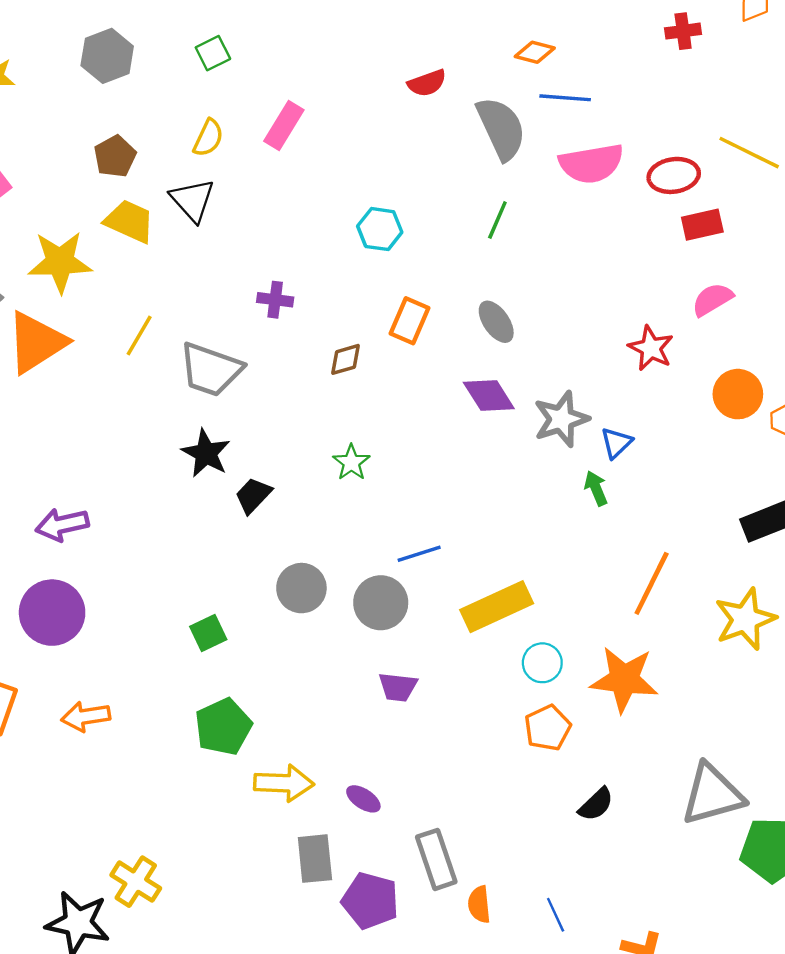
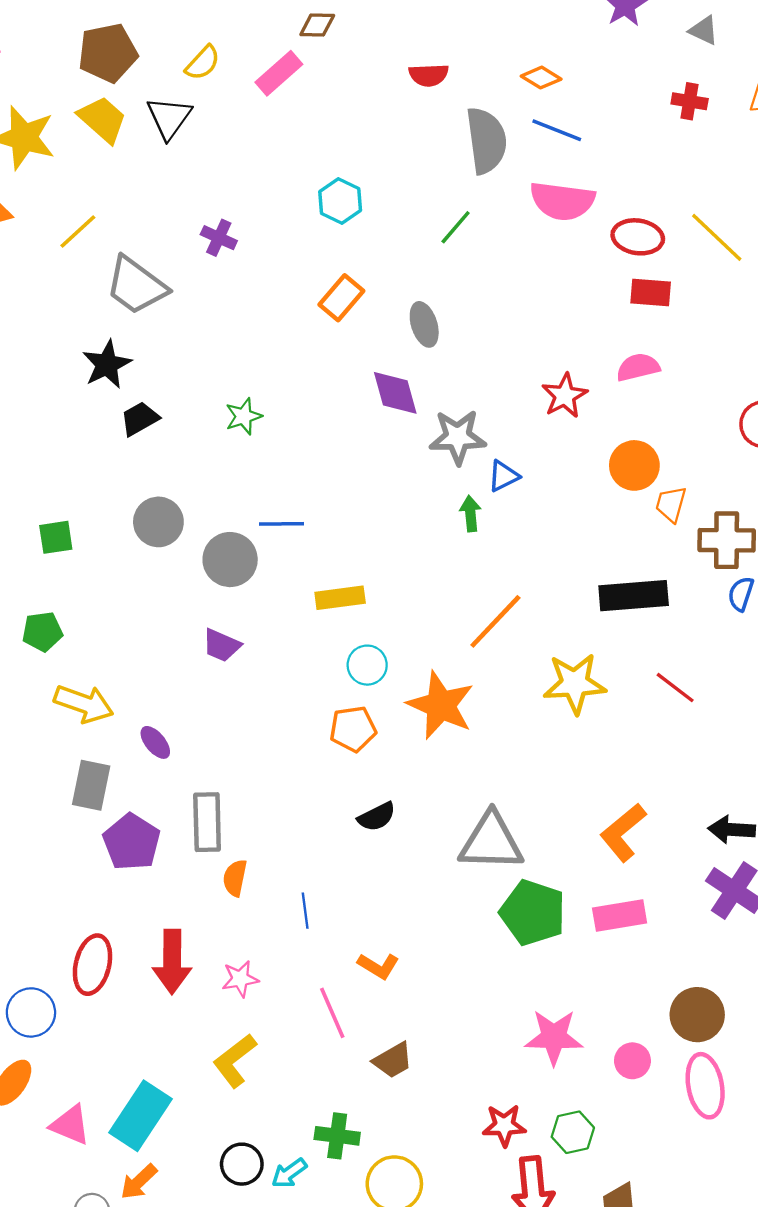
brown pentagon: (115, 156) -> (108, 53), size x1.4
brown diamond: (346, 359) -> (317, 25), moved
yellow rectangle: (497, 607) -> (340, 598), size x0.7
green pentagon: (223, 727) -> (42, 632), size x0.7

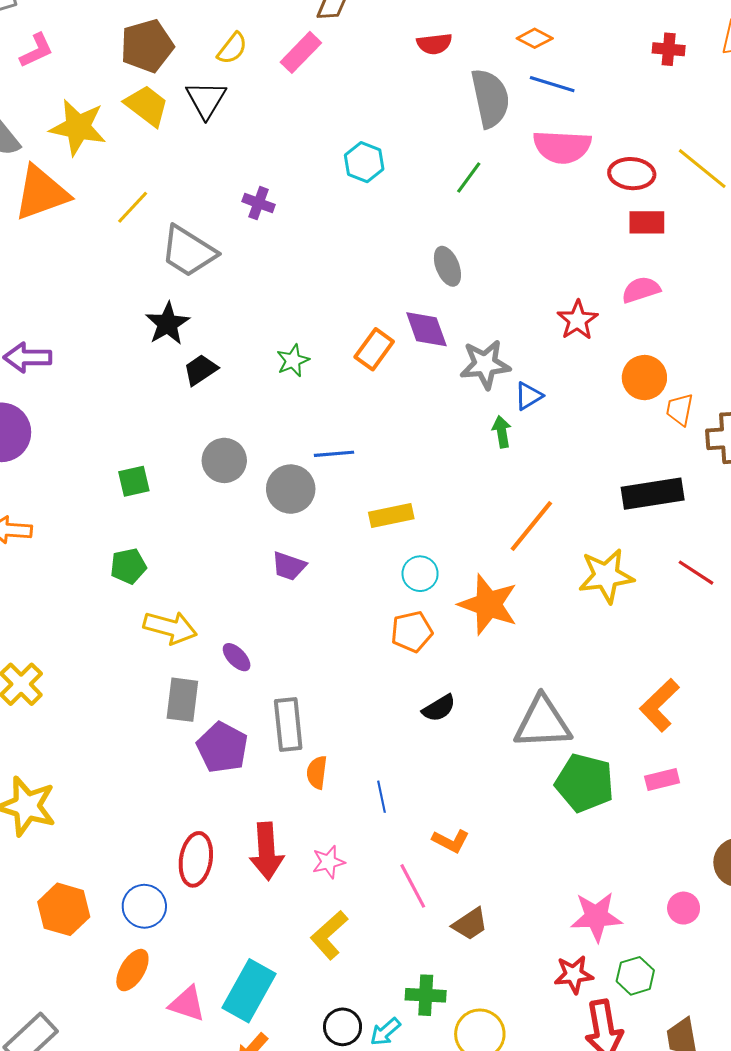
orange rectangle: (341, 298) -> (374, 349), moved
pink rectangle: (620, 916) -> (662, 780), size x0.7
pink star: (554, 1037) -> (596, 917), moved

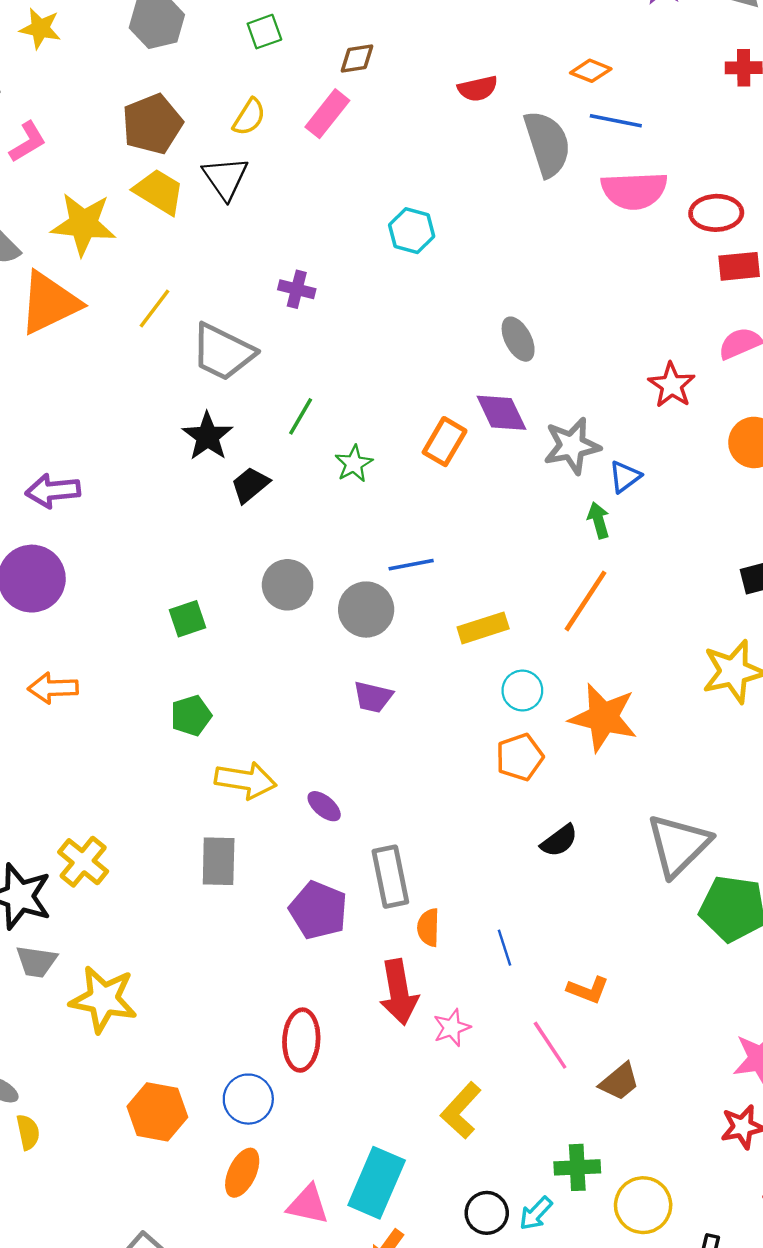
green line: (469, 178) -> (301, 416), moved
orange line: (531, 526) -> (586, 601), moved
gray rectangle: (182, 700) -> (219, 861), moved
gray triangle: (543, 723) -> (678, 845), turned -36
red arrow: (267, 851) -> (399, 992), moved

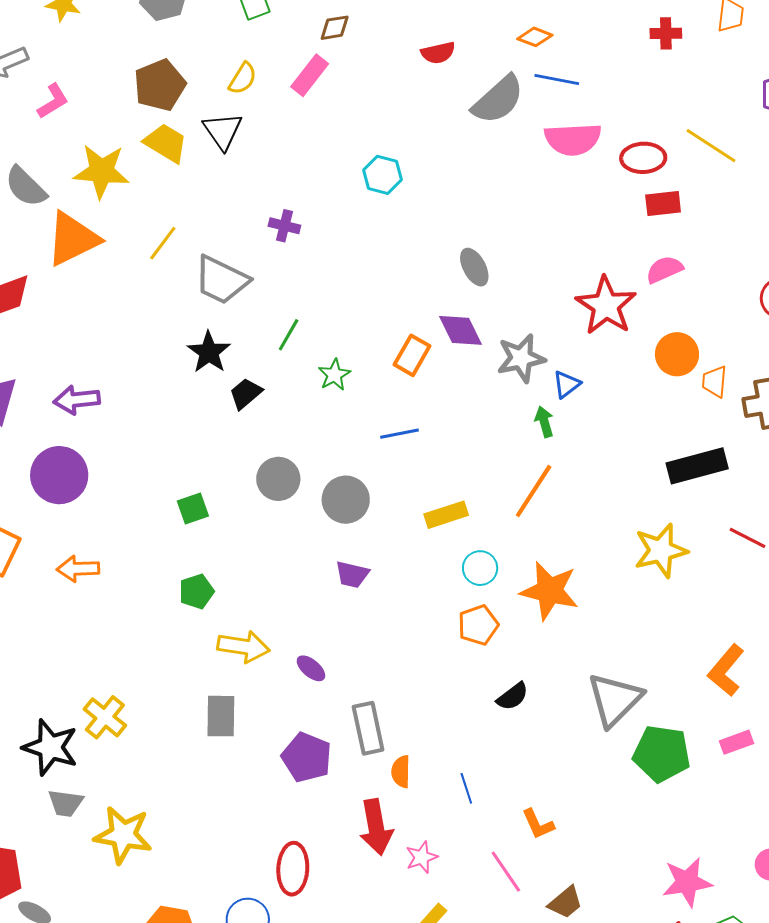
gray semicircle: (547, 144) -> (498, 100), turned 66
red star: (672, 385) -> (606, 306), size x1.5
blue line: (411, 565) -> (399, 434), moved
orange L-shape: (588, 990) -> (538, 824), turned 45

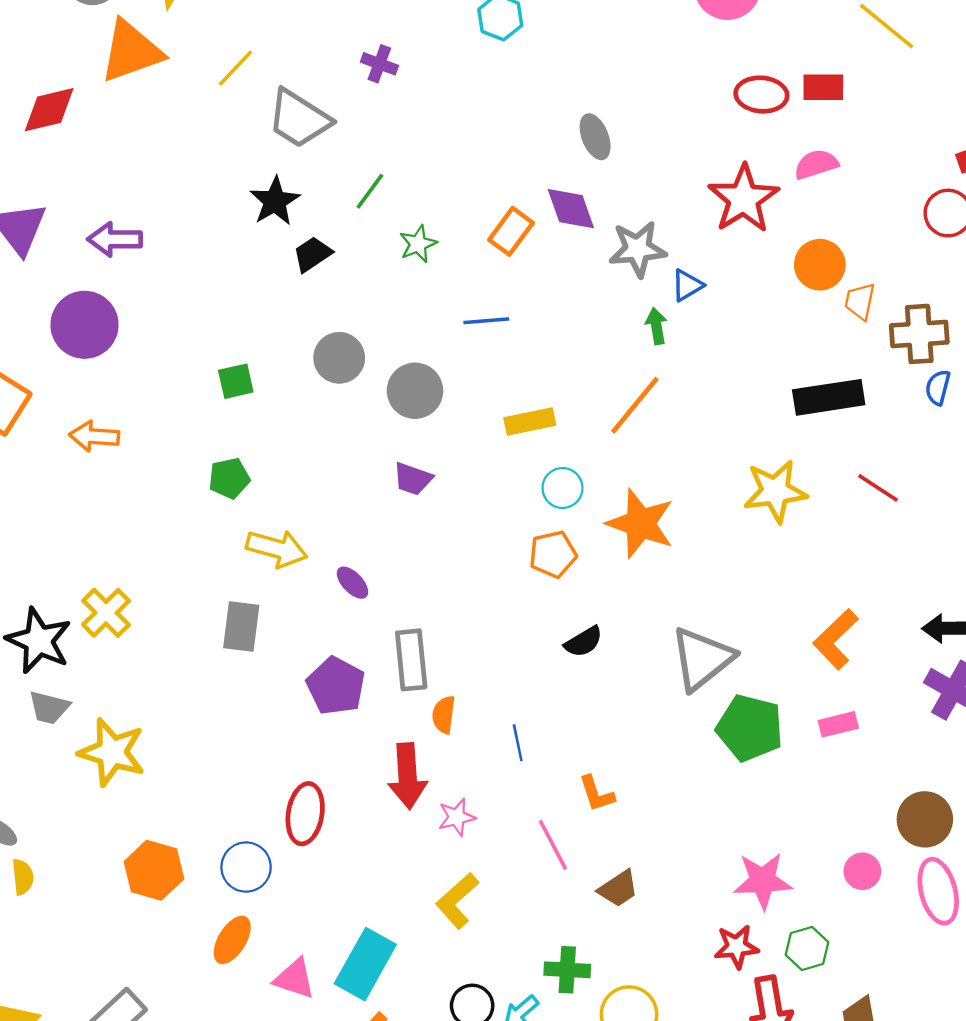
red ellipse: (643, 158) -> (761, 95), moved

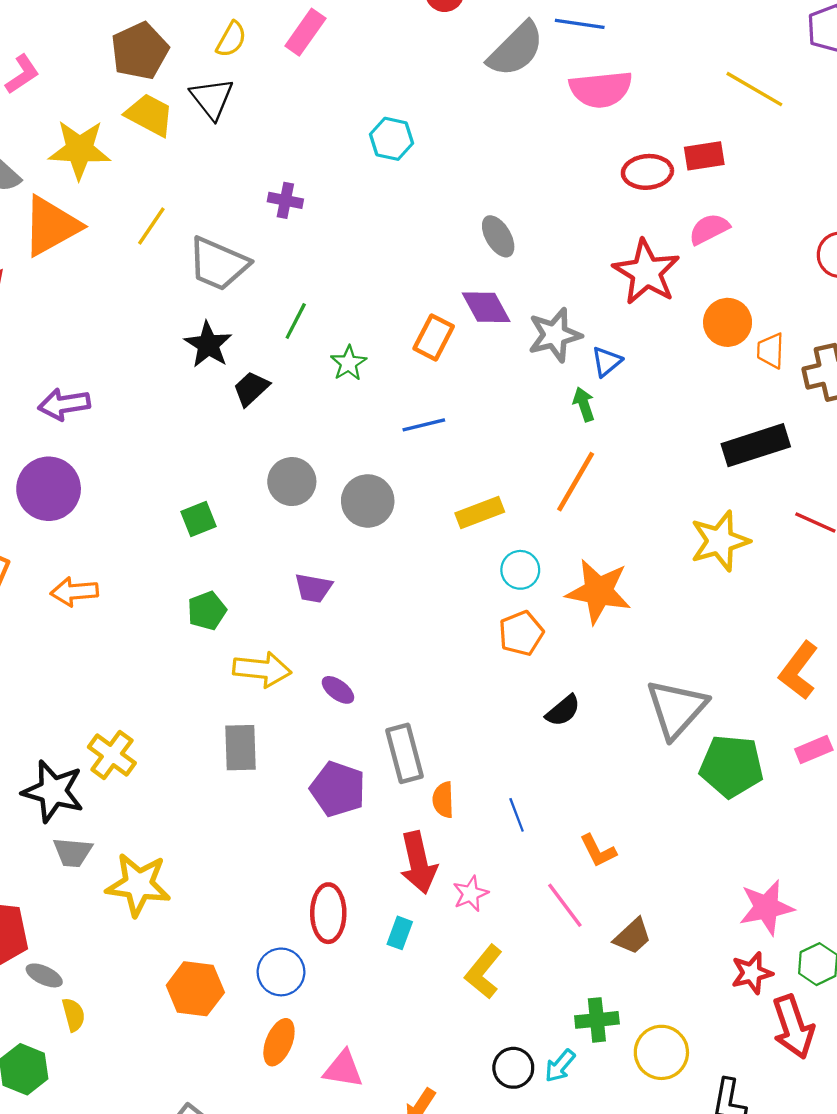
purple trapezoid: (413, 479) -> (313, 588), moved
cyan rectangle: (365, 964) -> (400, 933), moved, size x0.5

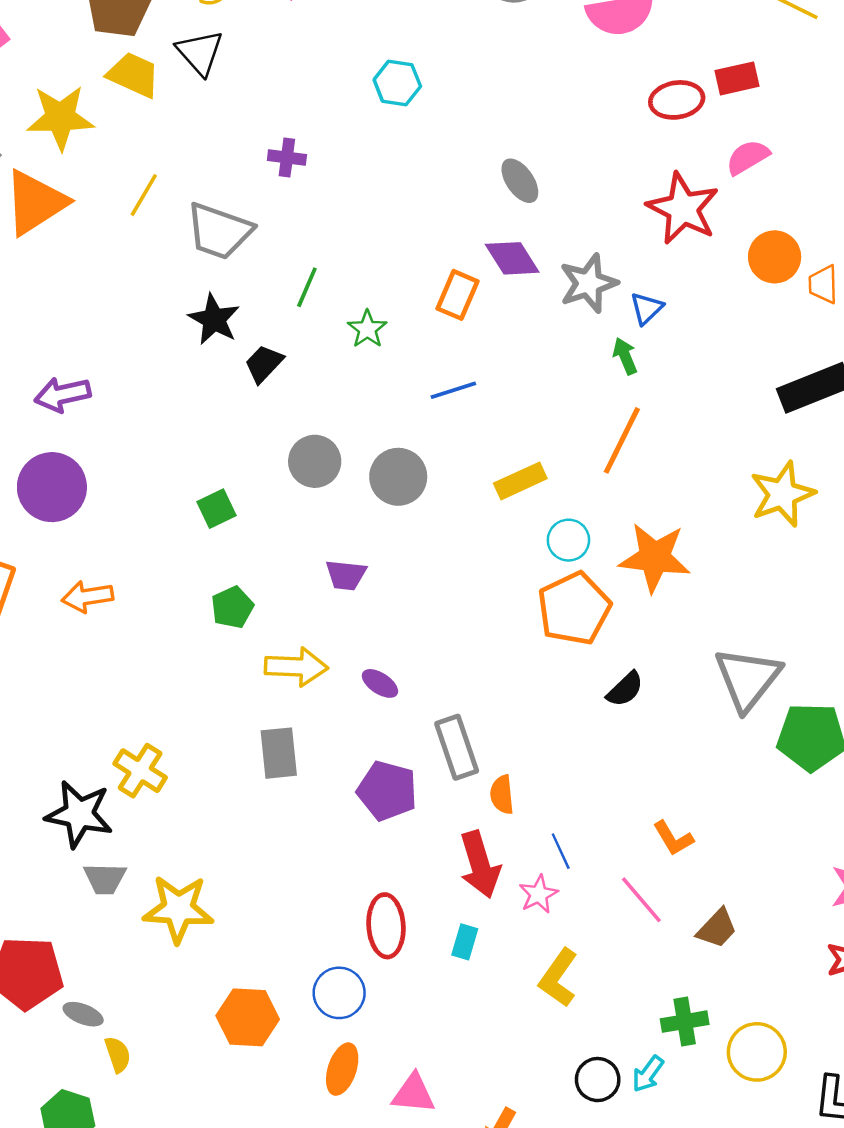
orange pentagon: (521, 633) -> (574, 609), size x1.5
blue line: (517, 815) -> (561, 851), moved

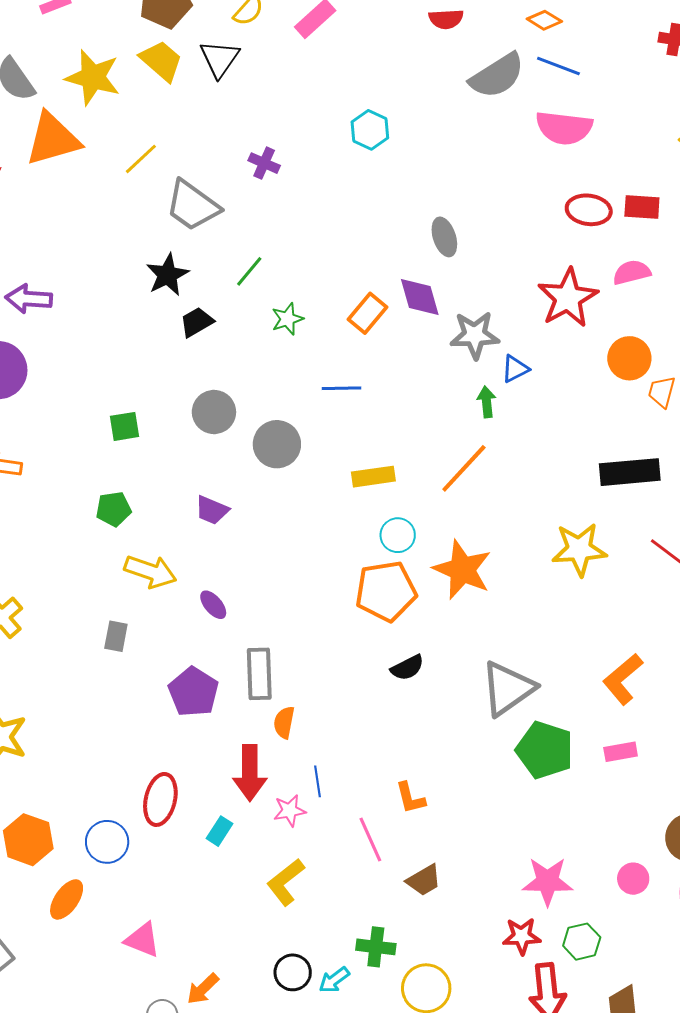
gray rectangle: (279, 753) -> (116, 636), size x0.7
orange ellipse: (342, 1069) -> (67, 899), moved

